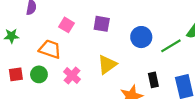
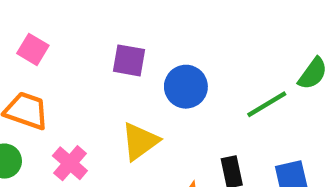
pink square: (66, 25) -> (33, 49), moved
blue circle: (141, 37) -> (186, 87), moved

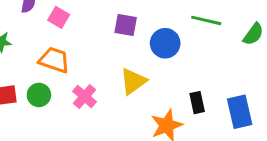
green line: (267, 104) -> (206, 20), moved, turned 44

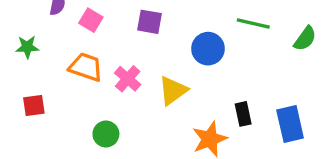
purple square: (126, 25) -> (149, 22), moved
green circle: (39, 95) -> (106, 134), moved
pink cross: (85, 96) -> (128, 79), moved

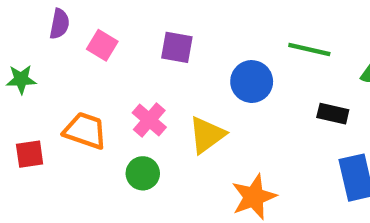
orange trapezoid: (86, 67) -> (85, 131), moved
black rectangle: (243, 114) -> (333, 114), moved, turned -65
green circle: (106, 134) -> (143, 173), moved

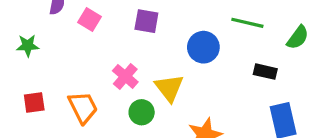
orange trapezoid: (85, 131) -> (83, 107), moved, turned 44
yellow triangle: (207, 135) -> (169, 88), turned -32
green circle: (143, 173) -> (142, 112), moved

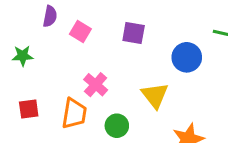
pink cross: (125, 76) -> (96, 85), moved
orange trapezoid: (83, 107) -> (74, 114), turned 36
green circle: (142, 112) -> (117, 126), moved

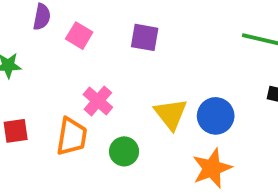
blue circle: (187, 57) -> (216, 116), moved

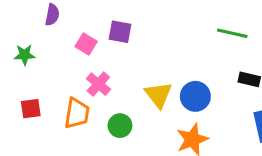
pink square: (79, 36) -> (86, 44), moved
purple square: (145, 37) -> (120, 32), moved

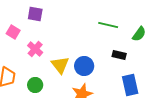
purple square: (120, 32) -> (35, 14), moved
pink cross: (98, 84) -> (35, 49), moved

